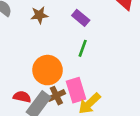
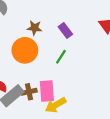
brown star: (39, 15) -> (35, 28), moved
orange circle: (48, 70) -> (25, 50), moved

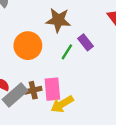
brown star: (35, 28) -> (58, 20), moved, size x1.5
purple rectangle: (65, 31) -> (85, 42), moved

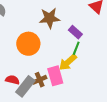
green line: (67, 52) -> (76, 48), moved
yellow arrow: (62, 104) -> (68, 62), moved

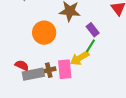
gray rectangle: (25, 86) -> (33, 74), turned 30

